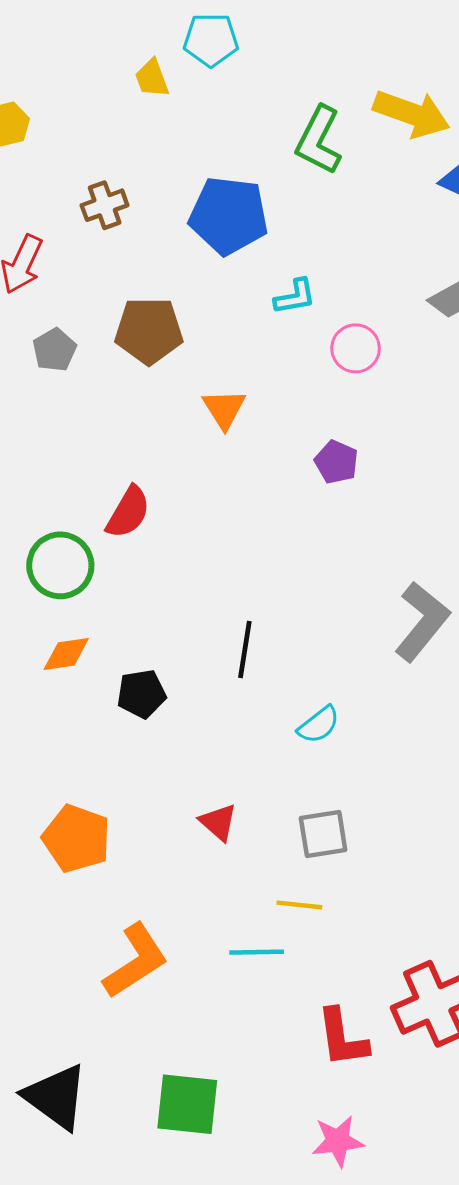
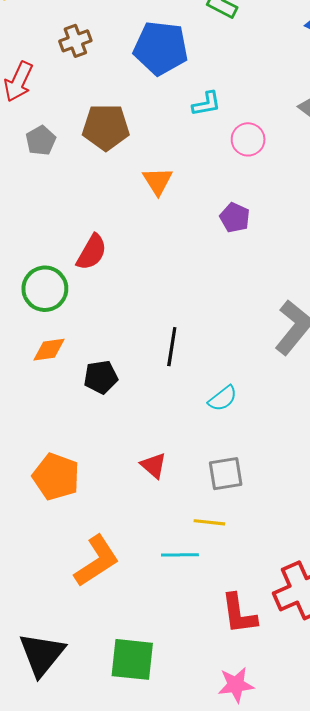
black triangle: (56, 1097) -> (42, 654), turned 33

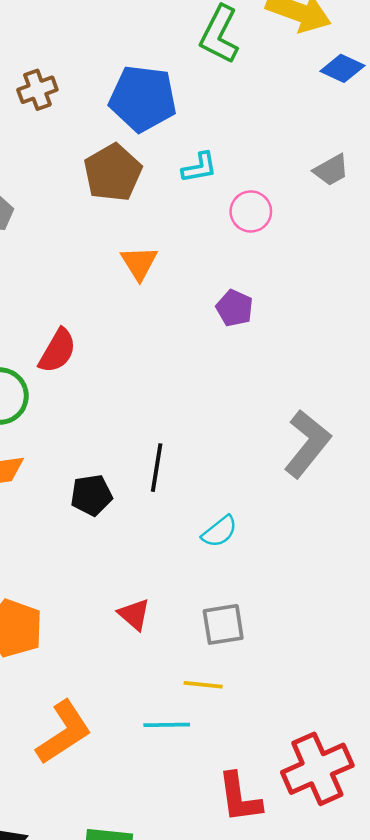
brown pentagon: (106, 127) -> (113, 173), moved, turned -30
black pentagon: (101, 377) -> (91, 495), moved

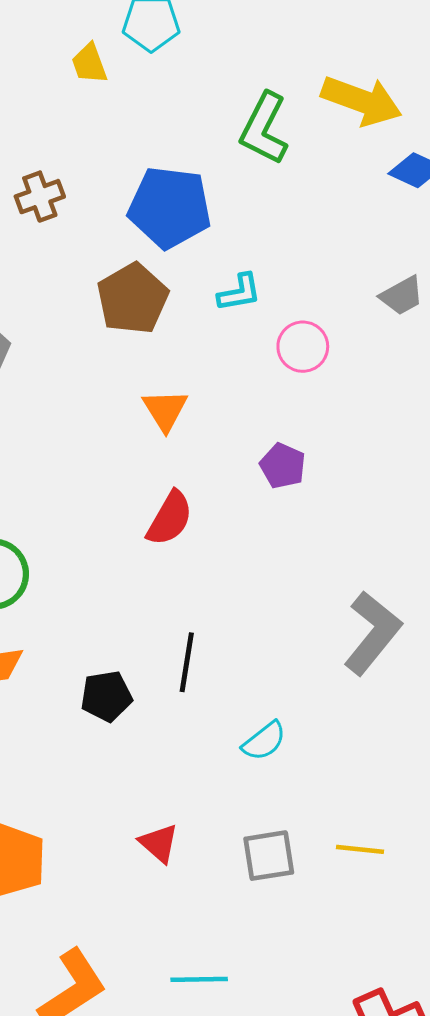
red semicircle: (58, 351) -> (170, 518), moved
yellow line: (203, 685) -> (360, 849), moved

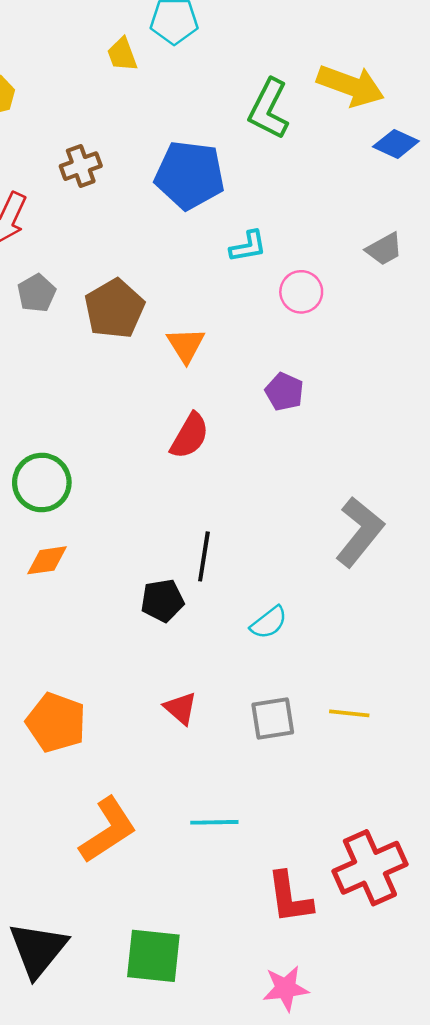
brown pentagon: (133, 299) -> (114, 309), moved
black pentagon: (106, 696) -> (162, 601), moved

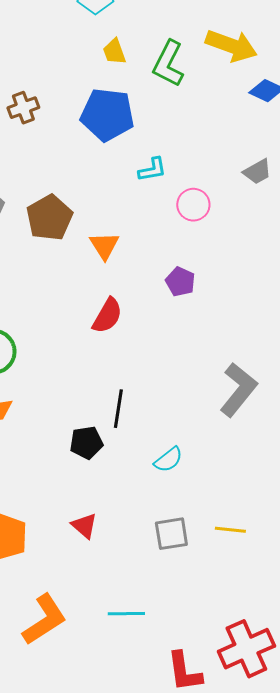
yellow trapezoid: (122, 54) -> (114, 52), moved
red triangle: (181, 708) -> (84, 526), moved

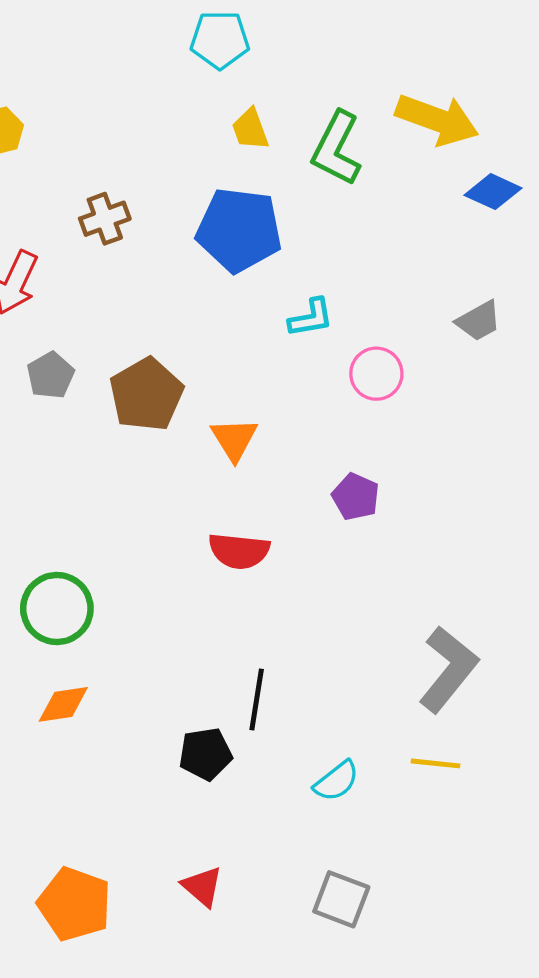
red semicircle: (107, 316) -> (239, 551), turned 66
yellow line: (230, 530) -> (436, 763), moved
gray square: (171, 534) -> (341, 899), turned 30

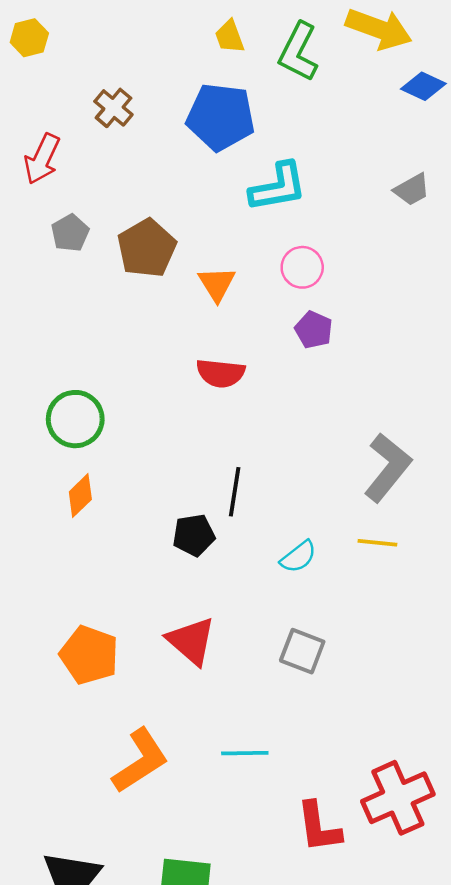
brown cross: (105, 219) -> (113, 108), turned -30
cyan L-shape: (311, 318) -> (278, 187), size x1.6
pink circle: (376, 374) -> (302, 267), moved
orange diamond: (63, 704) -> (80, 496), turned -36
red triangle: (202, 886) -> (191, 641), size x1.5

